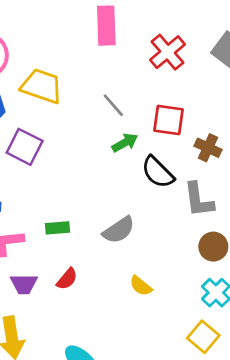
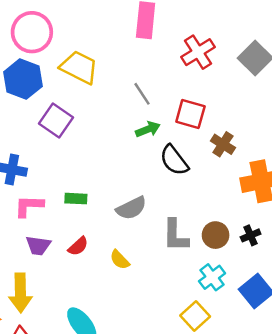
gray L-shape: (199, 200) -> (175, 235), moved
yellow semicircle: (141, 286) -> (120, 260), moved

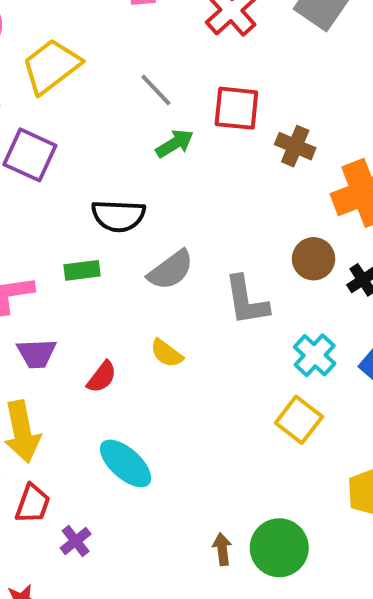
yellow trapezoid: (79, 67) -> (51, 66), turned -54
black semicircle: (174, 160) -> (118, 216), moved, turned -40
brown circle: (216, 235) -> (314, 259), moved
red semicircle: (78, 246) -> (102, 377), moved

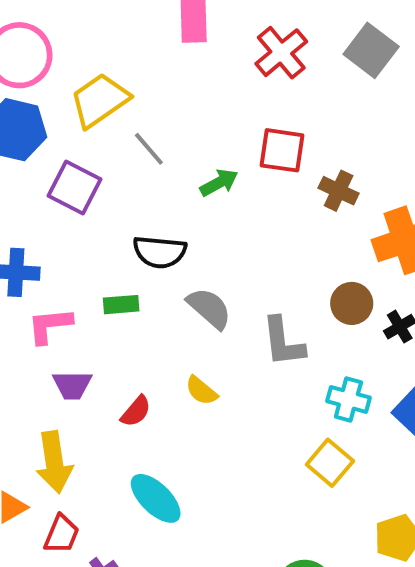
gray line: (156, 90) -> (149, 149), moved
gray semicircle: (171, 270) -> (209, 308), turned -105
cyan cross: (315, 355) -> (348, 399), turned -30

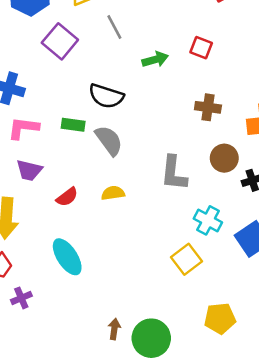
red square: (282, 150) -> (201, 48), size x0.7
brown cross: (339, 191) -> (208, 107), moved, turned -30
gray semicircle: (209, 308) -> (109, 140), moved
yellow semicircle: (201, 391) -> (113, 193), turned 120

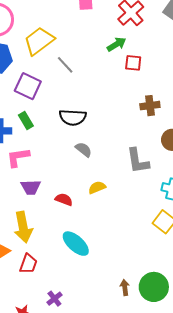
green arrow: (155, 59) -> (117, 44), moved
green rectangle: (73, 125) -> (26, 120), moved, turned 66
gray semicircle: (109, 140) -> (84, 150), size x0.7
red semicircle: (67, 197) -> (64, 199), turned -108
purple cross: (21, 298) -> (54, 299), moved

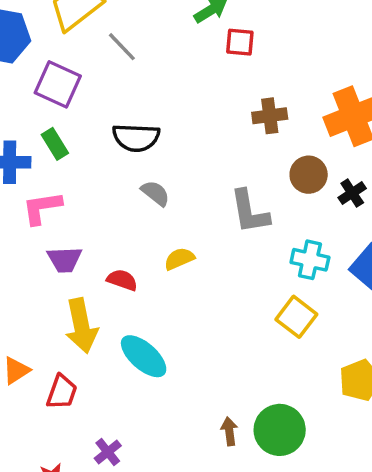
yellow arrow: (23, 227) -> (81, 326), moved

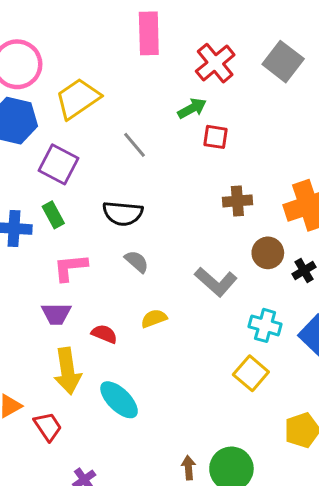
gray line: (122, 47) -> (135, 145), moved
pink L-shape: (42, 208) -> (70, 267), moved
gray L-shape: (250, 212) -> (216, 282), turned -42
red trapezoid: (62, 392) -> (48, 427), turned -56

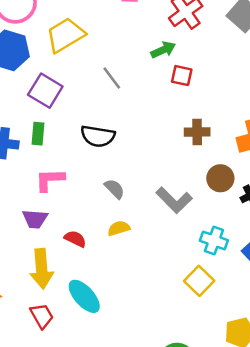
green rectangle: (53, 215) -> (38, 134), turned 30
gray semicircle: (137, 262) -> (114, 189), moved
red trapezoid: (48, 427) -> (42, 316), moved

